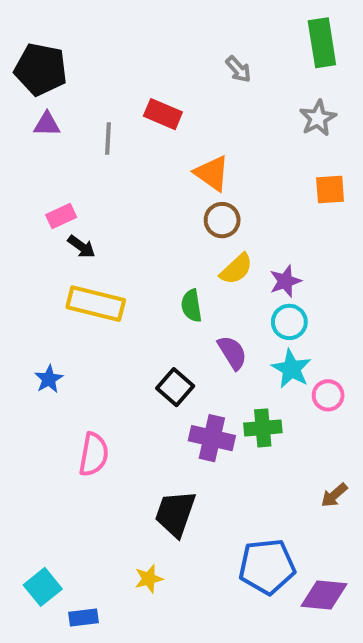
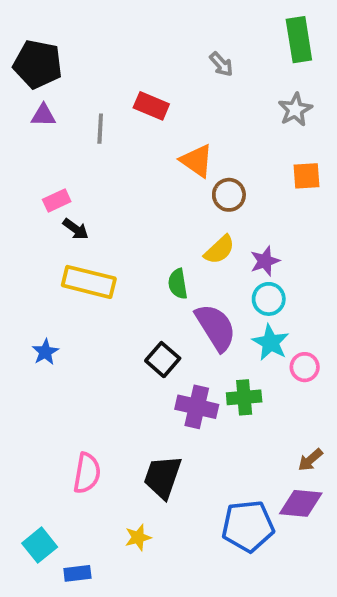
brown circle: (222, 220) -> (229, 195), moved
purple semicircle: (232, 353) -> (216, 327), size x1.5
pink semicircle: (94, 454) -> (87, 473), moved
purple diamond: (324, 595) -> (301, 503), moved

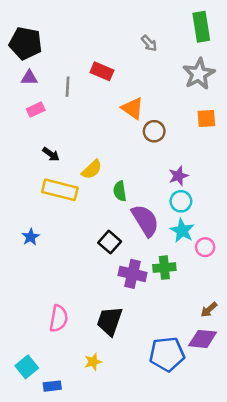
gray star: (295, 110) -> (199, 74), size x1.4
pink rectangle: (57, 200) -> (36, 110), moved
yellow semicircle: (219, 250) -> (92, 169), moved

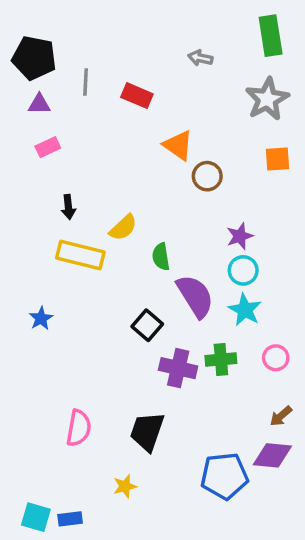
gray arrow: (149, 43) -> (200, 58), turned 144
gray line: (68, 87) -> (86, 82), moved
black arrow: (51, 154) -> (68, 207), turned 48
pink circle: (205, 247) -> (276, 358), moved
cyan square: (27, 367) -> (36, 517), moved, turned -35

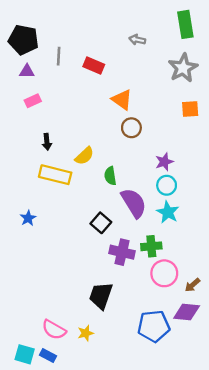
brown circle: (207, 176) -> (131, 128), moved
pink circle: (276, 358) -> (164, 273), moved, size x1.5
pink semicircle: (79, 428) -> (54, 330), moved, turned 110
blue rectangle: (70, 519) -> (48, 355), turned 35

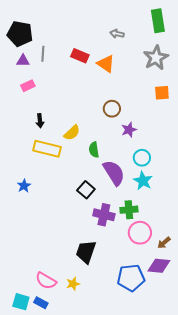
gray line: (59, 56) -> (43, 54), moved
orange triangle: (122, 100) -> (106, 64), moved
purple star: (164, 162) -> (129, 130), moved

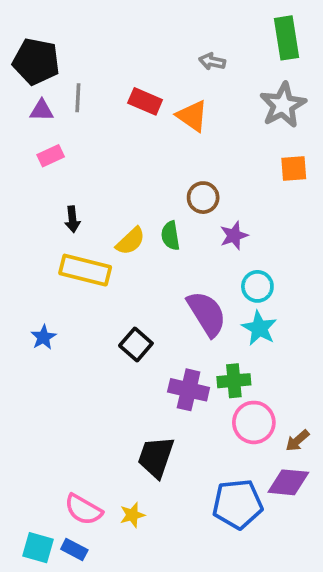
green semicircle: (94, 150) -> (170, 236), moved
black square: (86, 190) -> (136, 344), moved

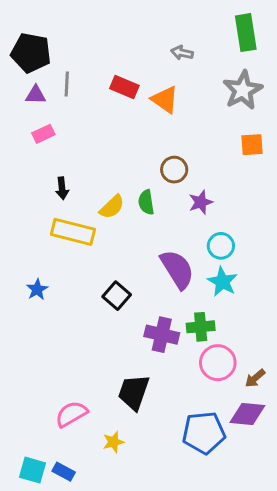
pink semicircle: (83, 510) -> (71, 414), moved, turned 120

